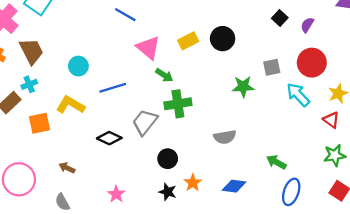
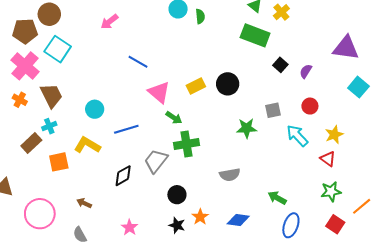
red circle: (312, 63) -> (310, 106), size x0.6
black diamond: (109, 138) -> (123, 176), turned -55

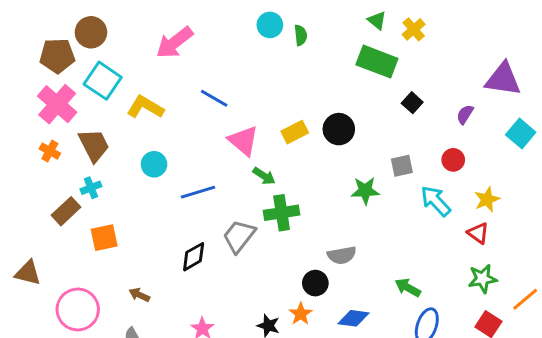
pink arrow: (109, 22) -> (175, 43), size x1.5
purple semicircle: (306, 71) -> (465, 114), moved
yellow L-shape: (87, 145) -> (145, 107), moved
black circle: (177, 195) -> (315, 283), moved

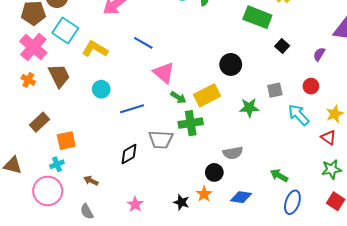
yellow rectangle: (295, 132) -> (207, 95), moved, size x1.4
cyan cross: (91, 188) -> (57, 164), moved
gray trapezoid: (239, 236) -> (161, 140), turned -125

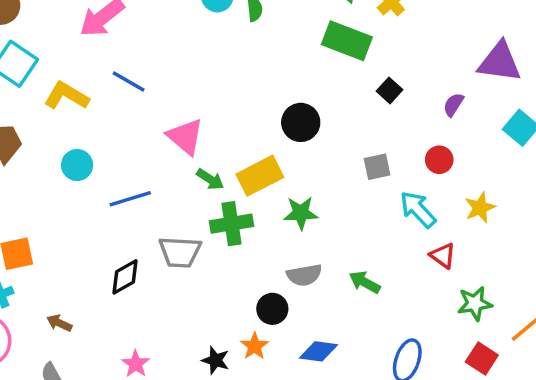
blue line: (143, 43) -> (129, 82), moved
green star: (249, 108) -> (301, 213), moved
red triangle: (328, 137) -> (443, 256), moved
green arrow: (279, 176) -> (365, 282), moved

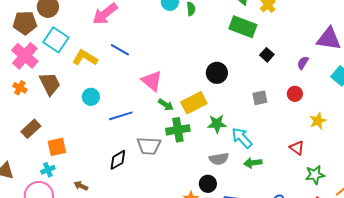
cyan arrow: (418, 209) -> (242, 138), moved
green arrow: (365, 282) -> (253, 163), turned -36
black circle: (272, 309) -> (208, 184), moved

